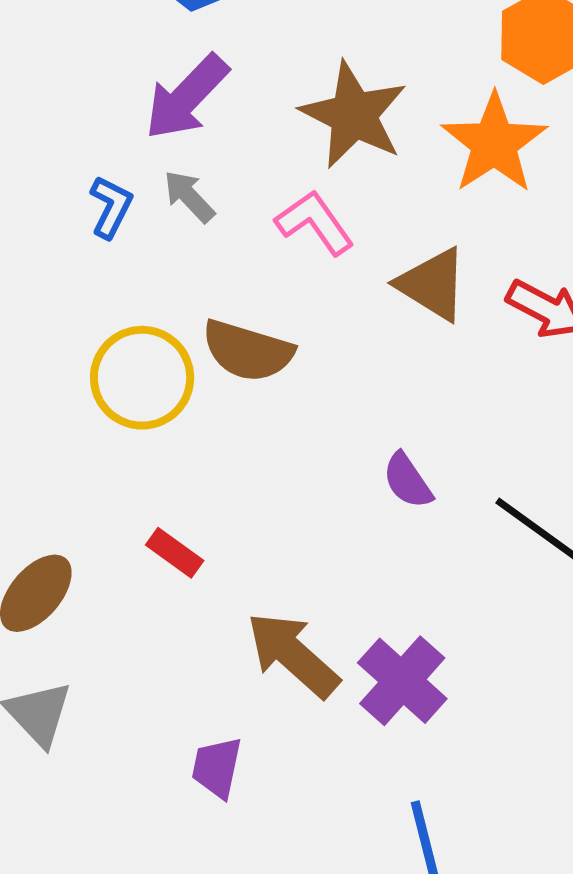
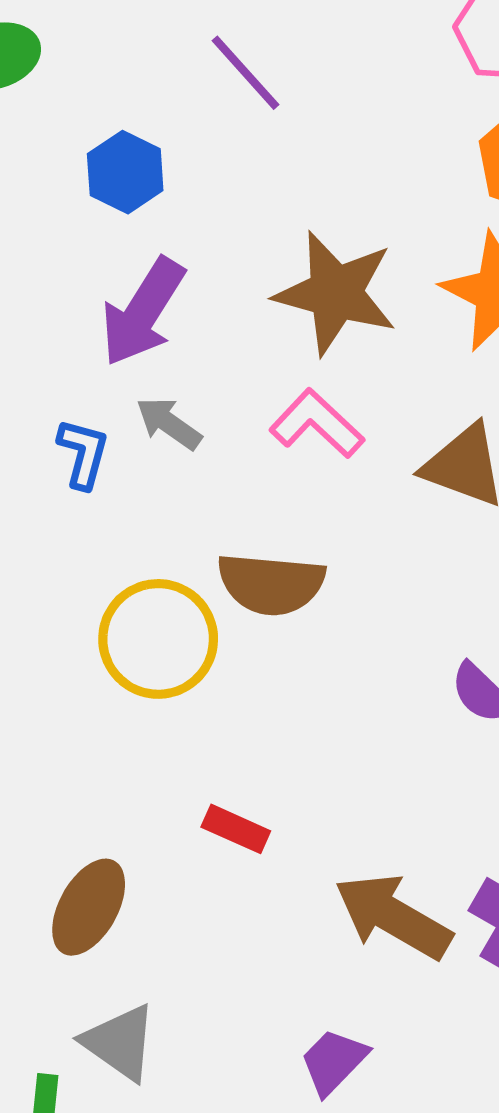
purple trapezoid: (217, 767) -> (334, 1061), turned 44

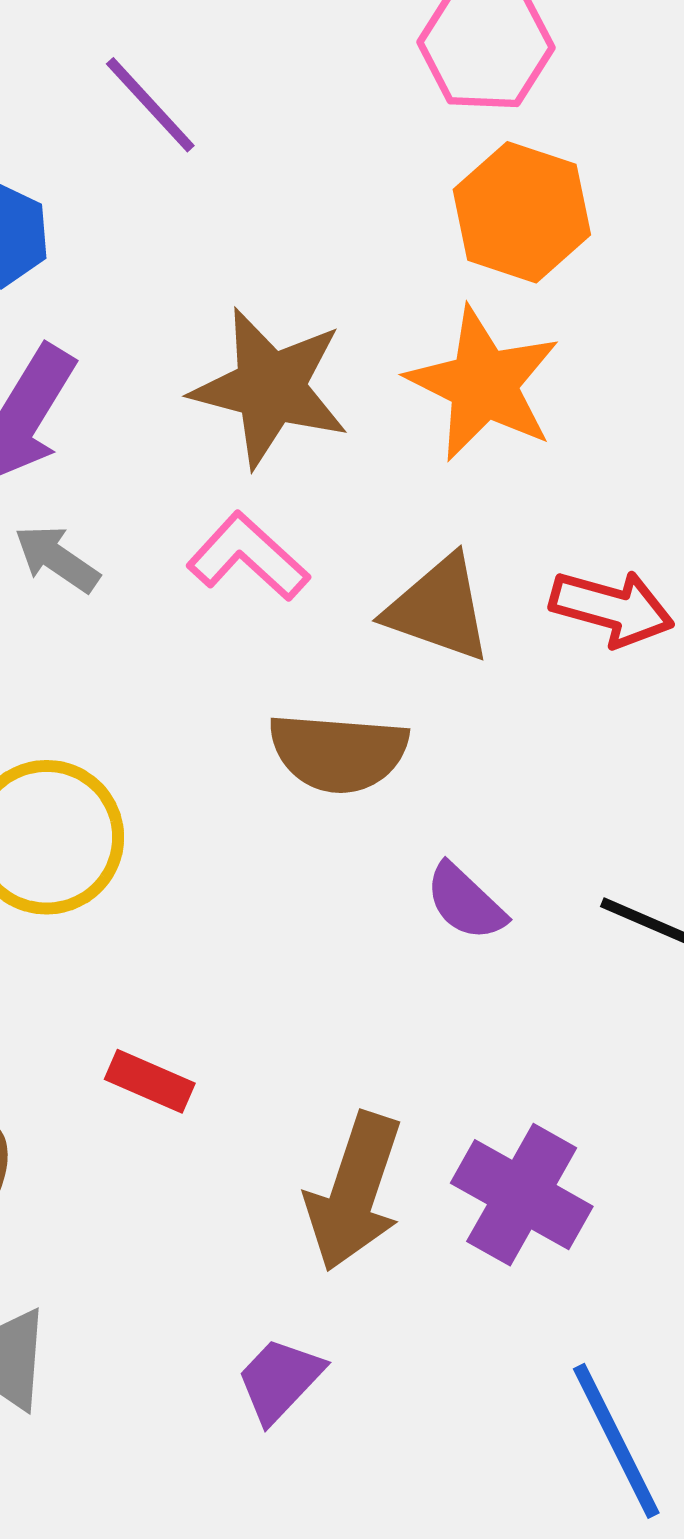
brown semicircle: (271, 584) -> (338, 753), moved
brown arrow: (393, 916) -> (354, 1192), turned -101

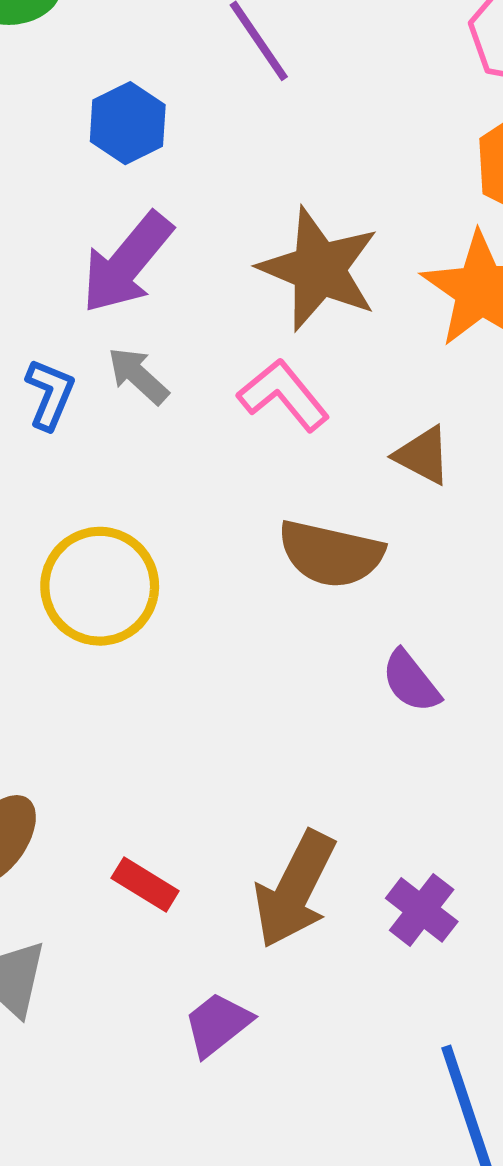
brown triangle: (439, 609) -> (423, 455), size x0.7
red rectangle: (150, 1081) -> (145, 884), moved
purple cross: (522, 1195) -> (422, 910), size x0.7

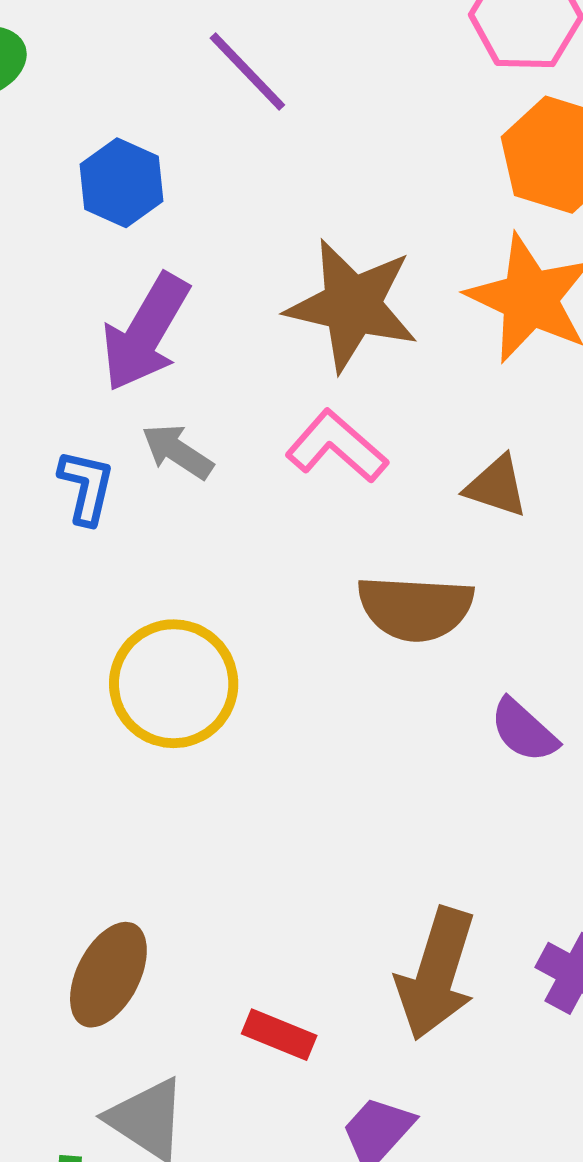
red rectangle: (145, 884) -> (279, 1035), moved

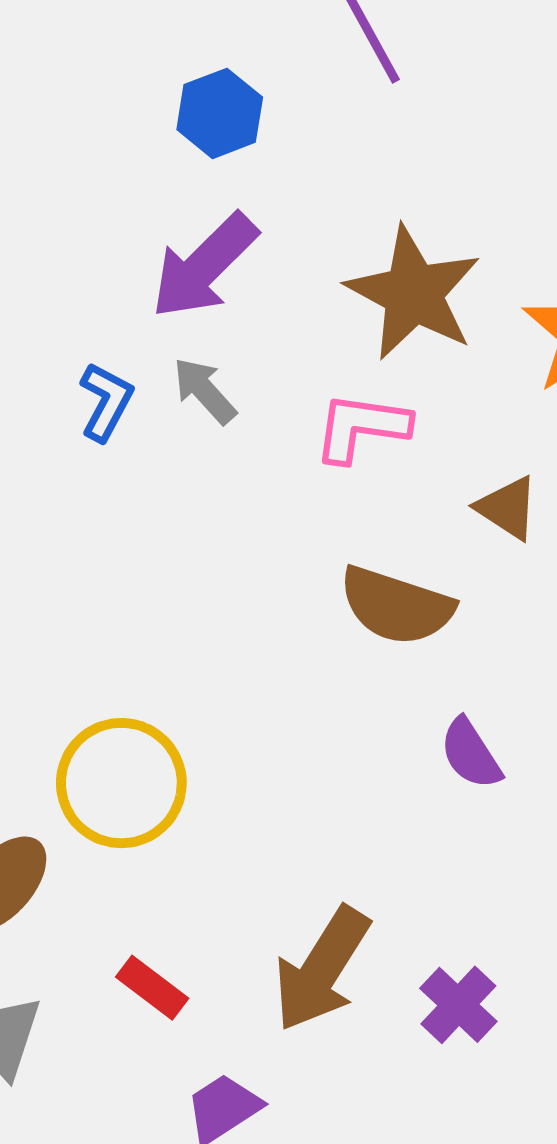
pink L-shape: (337, 446) -> (361, 427), turned -48
yellow circle: (174, 684) -> (121, 783), moved

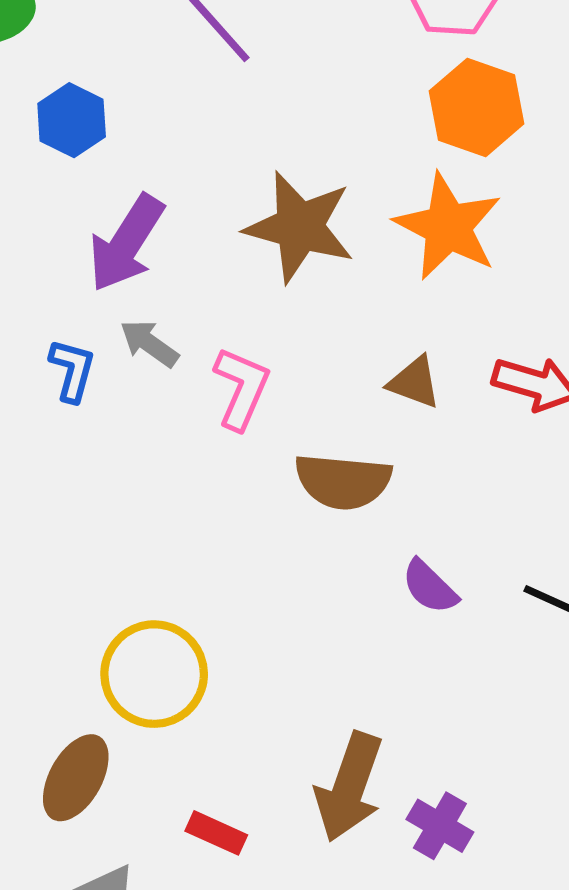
blue hexagon: (220, 113) -> (72, 120), moved
pink L-shape: (361, 427) -> (241, 388), moved, turned 118
purple cross: (458, 1005) -> (440, 826), moved

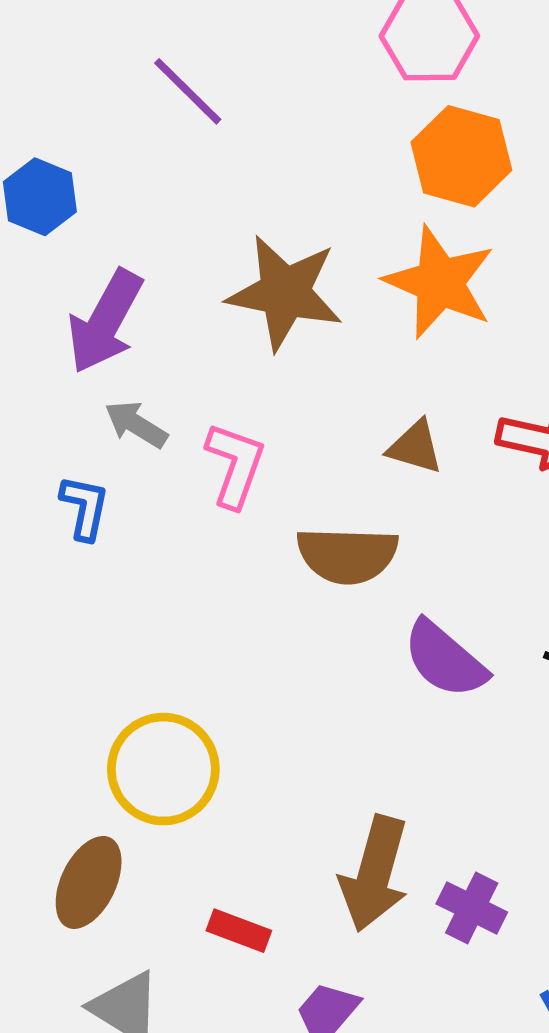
blue L-shape: (72, 370) -> (85, 507), moved
purple semicircle: (430, 587) -> (445, 659), size x1.4

